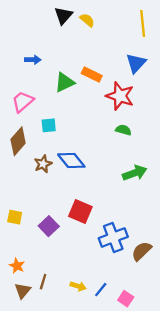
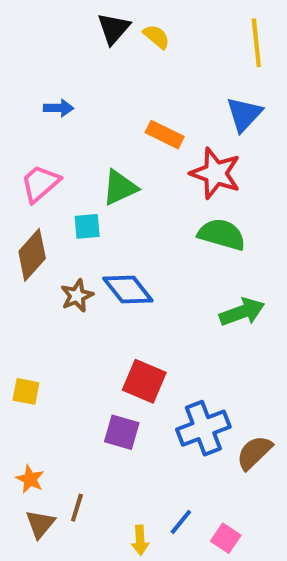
green triangle: (65, 82) -> (120, 188), moved
green semicircle: (123, 130) -> (222, 234), size x1.6
purple square: (49, 226) -> (122, 432), moved, turned -30
yellow arrow: (78, 286) -> (140, 540), moved, turned 70

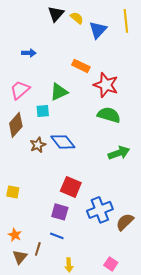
blue triangle: (244, 114) -> (98, 30), moved
blue line: (181, 522) -> (57, 236), moved, turned 72

